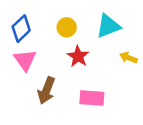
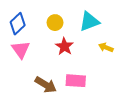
brown arrow: (46, 90) -> (46, 85), moved, turned -80

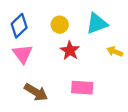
brown arrow: (46, 85) -> (36, 92), moved

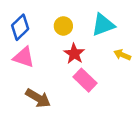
pink triangle: (23, 54) -> (24, 57), turned -35
pink rectangle: (82, 88) -> (85, 80), moved, turned 40

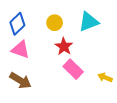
yellow arrow: (122, 55) -> (105, 77), moved
brown arrow: (38, 98) -> (20, 81), moved

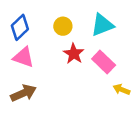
pink rectangle: (73, 69) -> (104, 62), moved
brown arrow: (20, 81) -> (23, 93), turned -55

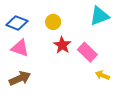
cyan triangle: (102, 25) -> (99, 16), moved
blue diamond: (20, 27) -> (17, 23), turned 65

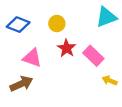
pink triangle: (20, 48) -> (32, 58), moved

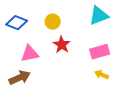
pink rectangle: (93, 56) -> (100, 52), moved, turned -60
pink triangle: (32, 58) -> (30, 54), turned -30

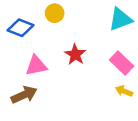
yellow circle: (53, 22) -> (55, 13), moved
pink rectangle: (100, 52) -> (122, 63), turned 60

